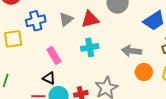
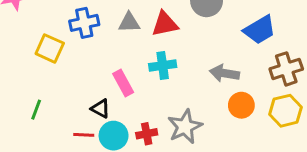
gray triangle: (66, 19) -> (129, 22), turned 35
yellow square: (13, 39) -> (50, 48), turned 30
pink rectangle: (54, 55) -> (123, 83), moved

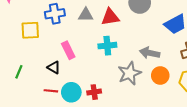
yellow square: (50, 48) -> (30, 30), turned -30
pink rectangle: (123, 83) -> (68, 50), moved
black triangle: (100, 109) -> (54, 67), moved
gray star: (185, 127) -> (130, 73), moved

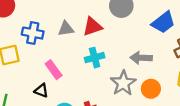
blue cross: (55, 14) -> (33, 33), turned 30
orange circle: (160, 75) -> (151, 89), moved

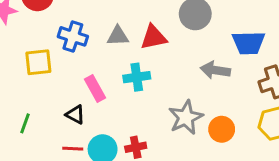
blue trapezoid: (163, 22) -> (249, 43), turned 30
cyan cross: (95, 58) -> (137, 77), moved
gray arrow: (141, 58) -> (215, 70), moved

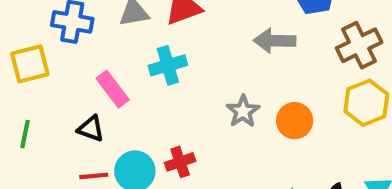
gray star: (186, 117) -> (243, 111), size x0.7
green line: (25, 123) -> (25, 134), moved

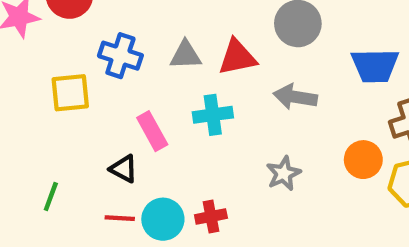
gray arrow: (275, 41) -> (295, 97), moved
orange circle: (295, 121) -> (363, 160), moved
green line: (25, 134) -> (51, 197), moved

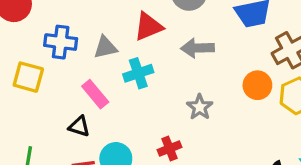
gray triangle: (186, 55) -> (105, 47), moved
yellow square: (70, 93) -> (28, 77), turned 32
red cross: (211, 216) -> (169, 148), moved

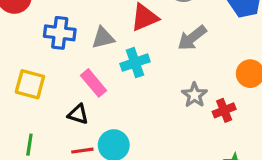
gray arrow: (197, 48) -> (192, 38), turned -36
yellow square: (28, 77) -> (30, 84), moved
red cross: (169, 148) -> (224, 110), moved

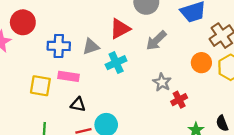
pink rectangle: (93, 83) -> (69, 76), moved, turned -36
red cross: (224, 110) -> (179, 100), moved

